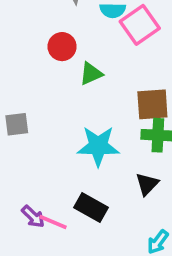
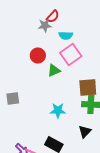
pink square: (140, 25) -> (71, 54), moved
cyan star: (98, 146) -> (58, 110), size x0.7

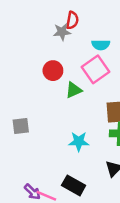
red semicircle: (53, 16) -> (72, 20), turned -32
cyan semicircle: (66, 36) -> (101, 45), moved

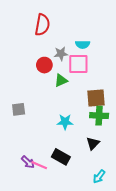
red semicircle: (72, 20) -> (42, 25), moved, size x1.5
gray star: (62, 32) -> (61, 54), moved
pink square: (96, 69) -> (78, 64), turned 35

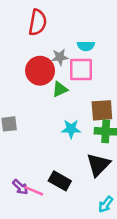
red circle: (44, 65) -> (40, 71), size x1.5
cyan star: (65, 122) -> (71, 129), moved
black triangle: (93, 143) -> (98, 165), size x1.5

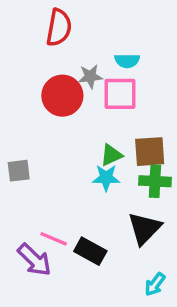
green triangle: (60, 89) -> (111, 155), moved
purple arrow: (20, 187) -> (34, 260), size x1.5
pink line: (34, 191) -> (54, 239), moved

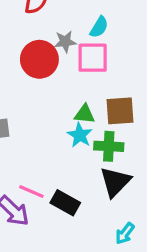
cyan semicircle: (127, 61) -> (99, 27), turned -60
green triangle: (111, 155) -> (85, 114), turned 30
cyan star: (106, 178) -> (80, 135), turned 30
green cross: (155, 181) -> (109, 146), moved

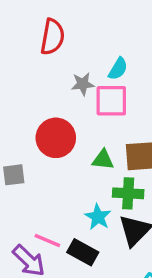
red circle: (39, 59) -> (56, 138), moved
cyan star: (80, 135) -> (98, 217), moved

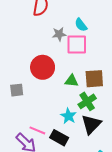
cyan semicircle: (118, 69) -> (81, 25), turned 112
green cross: (128, 193) -> (87, 101), turned -36

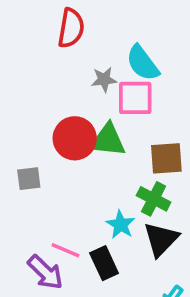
cyan semicircle: (81, 25) -> (143, 63), size x1.5
green triangle: (72, 81) -> (108, 140), moved, size x1.5
green cross: (87, 101) -> (154, 199), turned -30
black rectangle: (59, 138) -> (104, 263), turned 36

